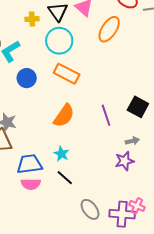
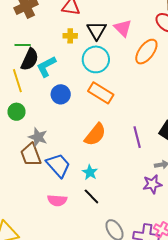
blue trapezoid: (30, 164) -> (58, 165), moved, turned 52

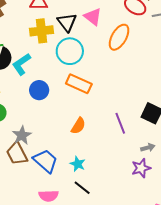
yellow cross: (70, 36) -> (41, 31), size x1.6
orange semicircle: (95, 135) -> (78, 126), size x0.7
gray star: (38, 137) -> (22, 135), turned 30

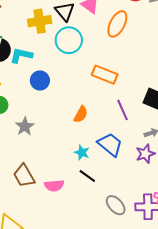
cyan L-shape: (21, 64) -> (21, 55), turned 50
orange rectangle: (79, 84) -> (105, 75), moved
brown trapezoid: (17, 154) -> (24, 176), moved
blue trapezoid: (45, 161) -> (110, 144), moved

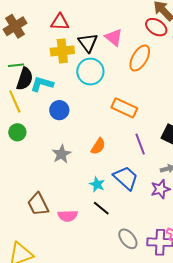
gray star: (25, 126) -> (62, 154), moved

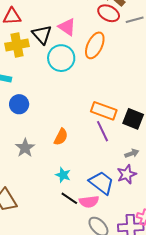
cyan circle: (90, 72) -> (61, 58), moved
orange rectangle: (124, 108) -> (104, 111), moved
blue trapezoid: (126, 178) -> (102, 183), moved
pink semicircle: (68, 216) -> (89, 202), moved

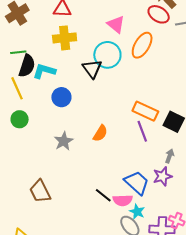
black triangle: (42, 35) -> (92, 69), moved
gray arrow: (132, 153) -> (169, 156), turned -56
cyan star: (63, 175) -> (137, 212), moved

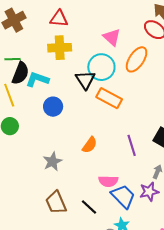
orange rectangle: (145, 111) -> (109, 98), moved
gray star: (64, 141) -> (52, 162), moved
brown trapezoid: (40, 191) -> (56, 203), moved
pink semicircle: (123, 200) -> (108, 181), moved

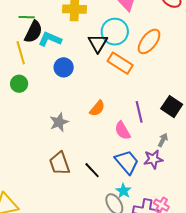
orange ellipse: (137, 59) -> (149, 41), moved
pink semicircle: (108, 181) -> (123, 131), moved, turned 54

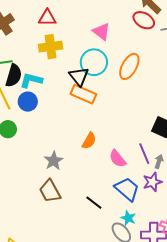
orange rectangle: (120, 63) -> (83, 94), moved
blue circle: (64, 67) -> (28, 102), moved
purple line: (139, 112) -> (144, 154), moved
brown trapezoid: (60, 163) -> (50, 191), moved

